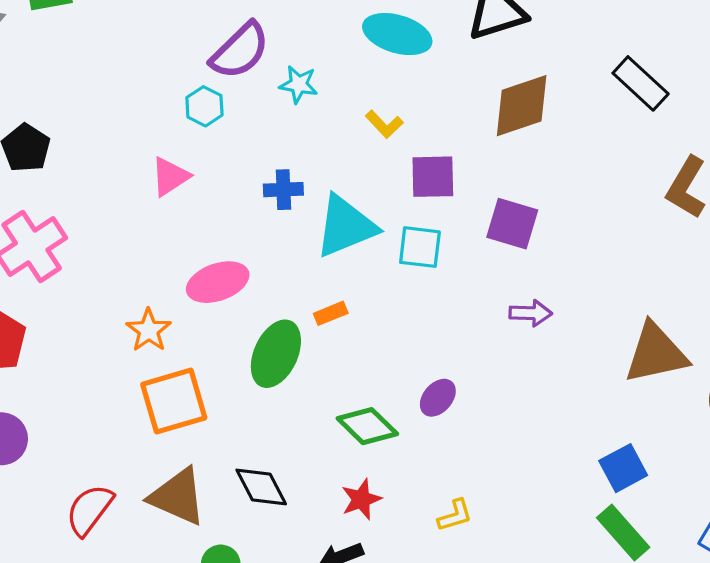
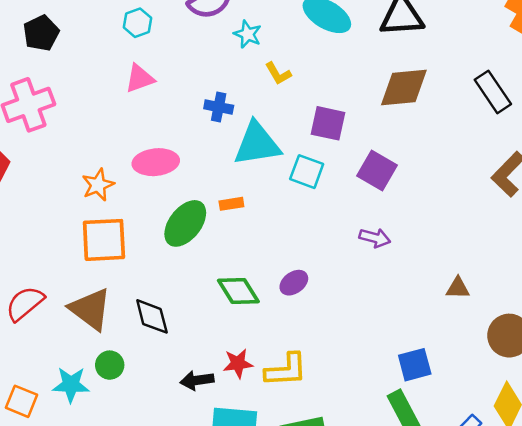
cyan hexagon: (204, 106) -> (137, 23), moved
yellow L-shape: (384, 124) -> (278, 74), moved
brown triangle: (656, 353) -> (458, 288), size x0.5
red star: (361, 499) -> (238, 363), moved
yellow L-shape: (455, 515) -> (286, 370), size x1.6

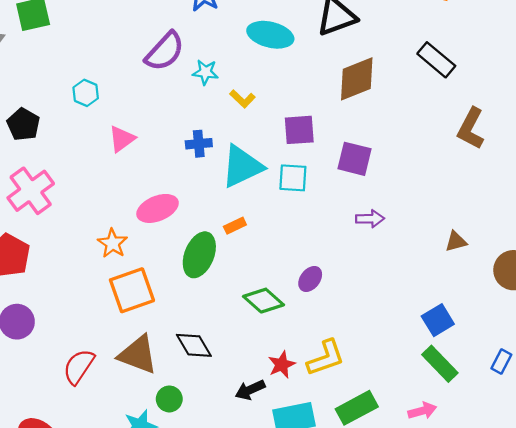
cyan hexagon: (137, 23) -> (86, 93), moved

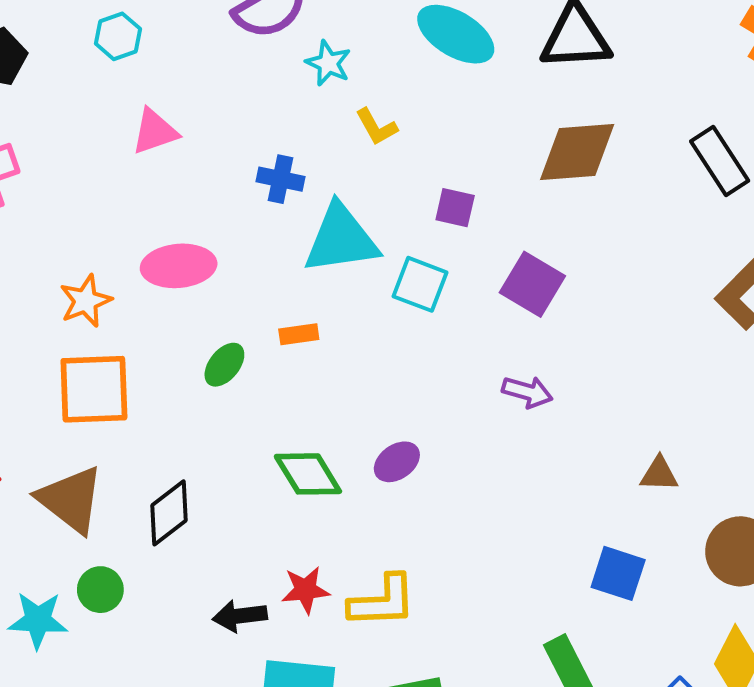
purple square: (299, 130) -> (455, 208), size x0.7
green ellipse: (199, 255) -> (224, 365), size x0.6
blue square: (438, 320) -> (618, 573), moved, turned 32
black diamond: (194, 345) -> (169, 513), turned 66

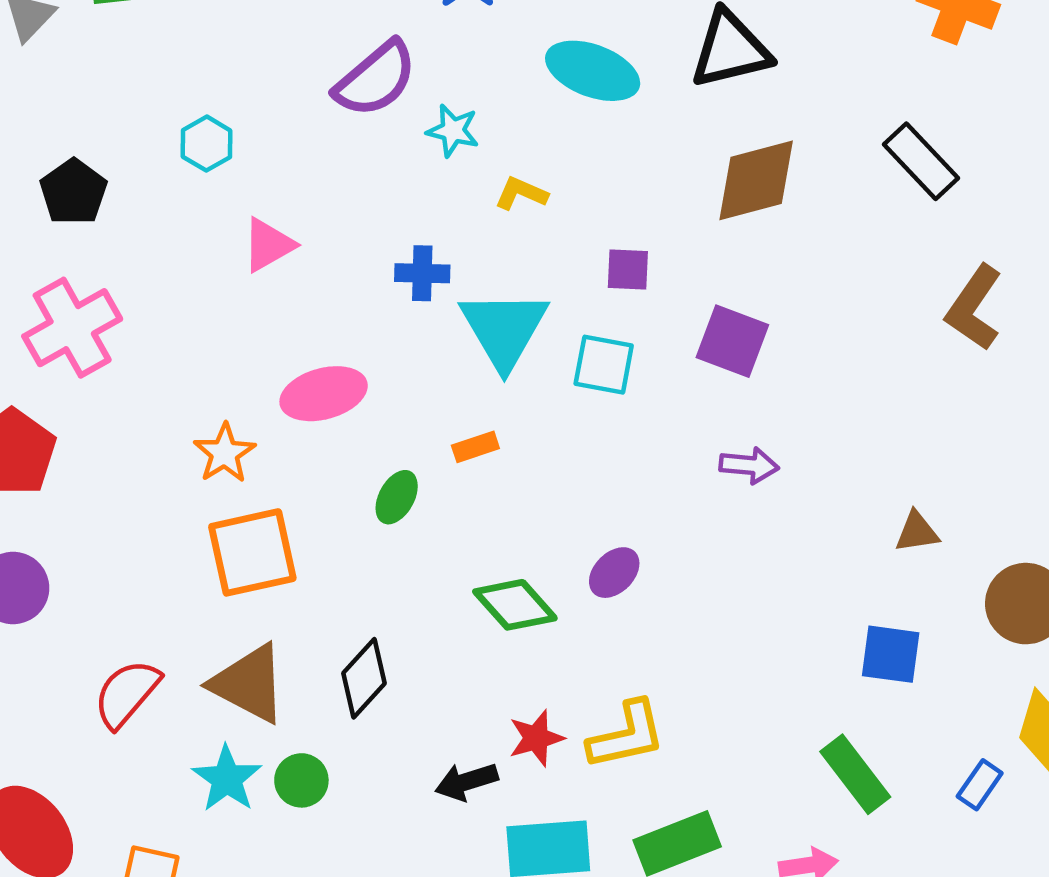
yellow L-shape: (376, 127) -> (521, 193), turned 153
cyan triangle: (341, 239) -> (504, 329), turned -42
cyan star: (38, 620) -> (227, 779), moved, turned -30

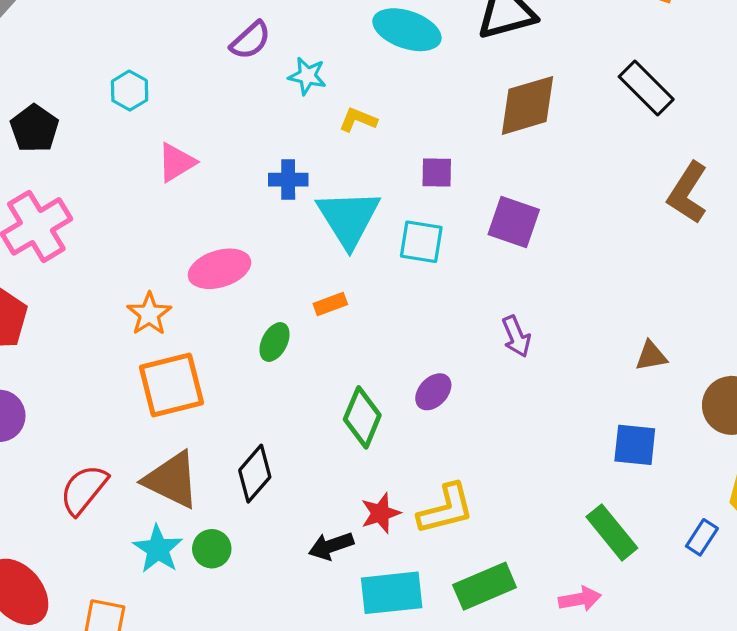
purple semicircle: (376, 79) -> (250, 40), size x0.7
purple arrow: (749, 465) -> (516, 336), moved, turned 63
green diamond: (515, 605) -> (362, 417), turned 66

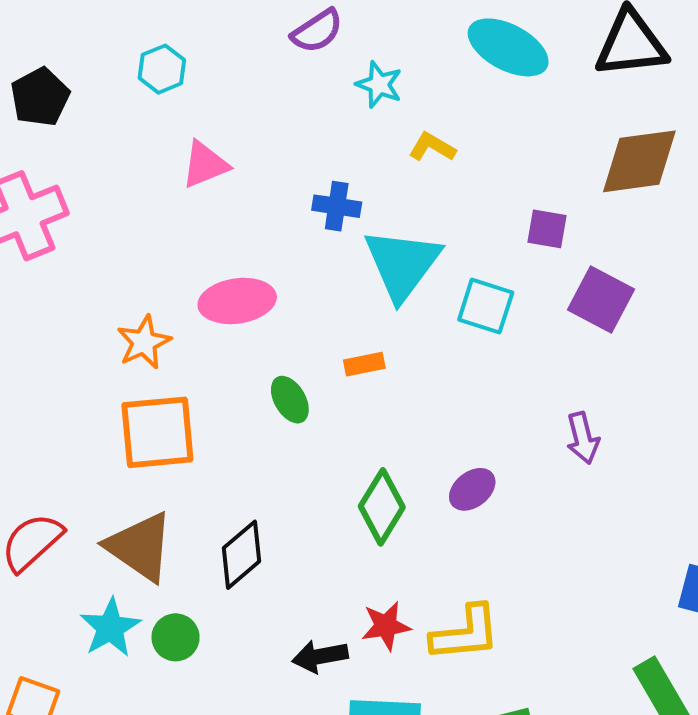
purple square: (437, 173) -> (547, 229), moved
green ellipse: (275, 342) -> (290, 400), turned -66

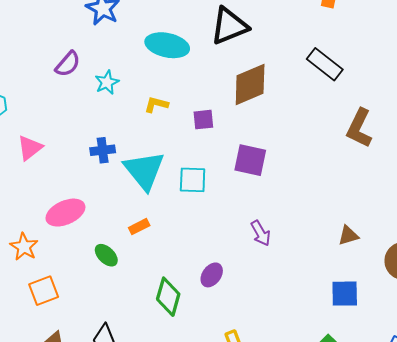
cyan star: (379, 85) -> (107, 82), turned -30
yellow L-shape: (432, 147) -> (156, 105), moved
purple square: (547, 229) -> (203, 120), moved
orange square: (157, 432) -> (44, 291), size x0.7

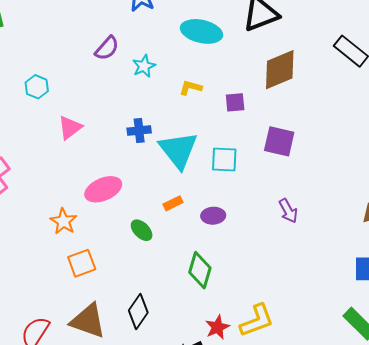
purple ellipse: (212, 275) -> (213, 216), moved, turned 50

